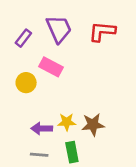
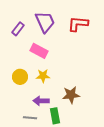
yellow circle: (26, 83) -> (20, 77), moved
yellow star: (67, 122) -> (43, 76), moved
purple arrow: (42, 129) -> (41, 101), moved

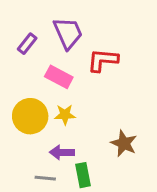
red L-shape: (78, 24) -> (103, 60), moved
yellow circle: (20, 77) -> (30, 116), size x1.5
brown star: (71, 95) -> (124, 143), moved, turned 30

